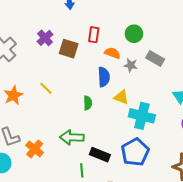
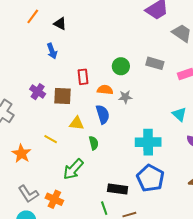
gray rectangle: (155, 59) -> (155, 63), moved
yellow triangle: (121, 97) -> (77, 123), moved
green arrow: (72, 137) -> (73, 169), moved, turned -35

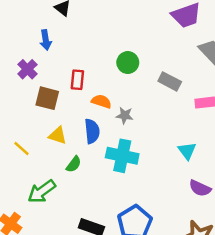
green circle: (121, 66) -> (128, 63), moved
purple cross: (38, 92) -> (27, 69), moved
cyan cross: (148, 142) -> (122, 156), moved
green semicircle: (94, 143) -> (74, 164), turned 40

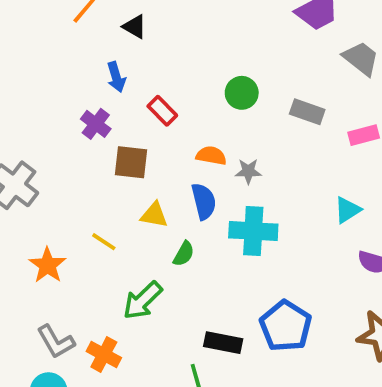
red rectangle: (77, 80) -> (162, 111), moved, turned -42
cyan triangle: (187, 151) -> (347, 210), turned 42

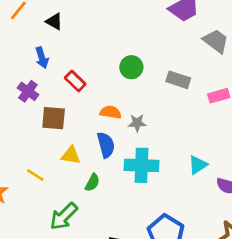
cyan triangle: (347, 210) -> (198, 165), moved

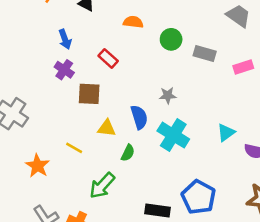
blue arrow: (42, 58) -> (65, 39), moved
green circle: (131, 67) -> (171, 39), moved
orange semicircle: (111, 112) -> (133, 22), moved
cyan cross: (142, 165) -> (173, 135), turned 32

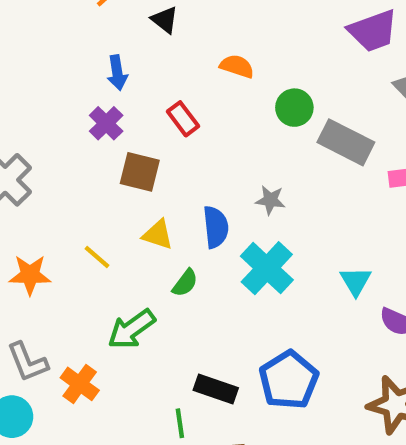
gray rectangle: (205, 54) -> (346, 142), size x1.4
cyan triangle: (226, 133) -> (356, 281), turned -36
orange star: (37, 166) -> (30, 275), turned 30

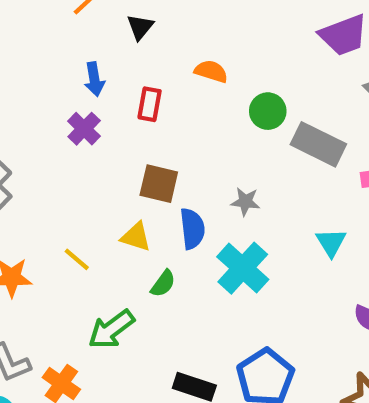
black triangle: (165, 20) -> (140, 27), turned 32
red rectangle: (183, 119) -> (150, 104), moved, turned 48
brown square: (140, 172) -> (159, 184), moved
cyan triangle: (356, 281) -> (331, 243), moved

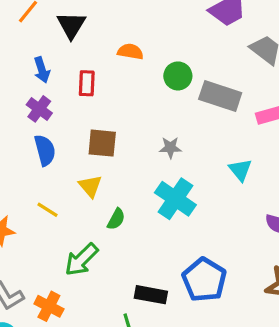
black triangle: (140, 27) -> (71, 25), size x1.4
blue semicircle: (192, 229) -> (45, 150), moved
yellow triangle: (136, 237) -> (90, 186), turned 40

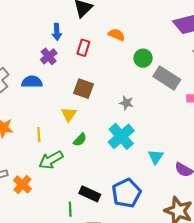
blue semicircle: (45, 150) -> (32, 82), moved, turned -90
cyan triangle: (240, 170) -> (156, 157), moved
yellow line: (47, 210) -> (39, 134), moved, turned 40

